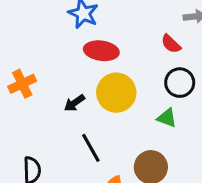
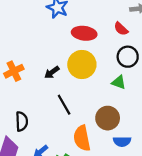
red ellipse: (101, 51) -> (84, 33), moved
orange cross: (22, 84) -> (14, 71), moved

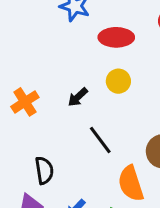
yellow circle: (82, 64) -> (118, 81), size x0.6

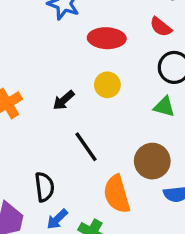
black semicircle: (44, 170) -> (44, 187), moved

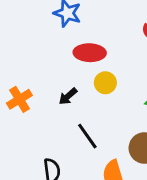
red ellipse: (107, 38) -> (90, 53), moved

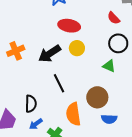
black arrow: (68, 96) -> (50, 54), size x1.6

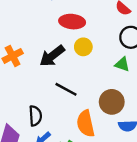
black line: (59, 83) -> (66, 89), turned -30

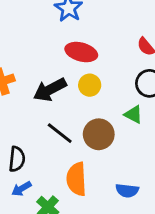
brown circle: (112, 102) -> (99, 134), moved

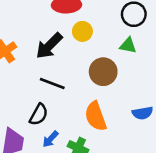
black line: (60, 133) -> (52, 83), moved
black semicircle: (17, 159) -> (39, 115), turned 40

